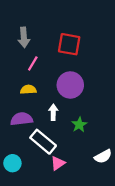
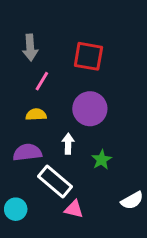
pink triangle: (58, 163) -> (74, 209), turned 49

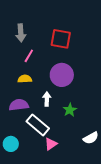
pink triangle: (74, 209) -> (51, 144), turned -48

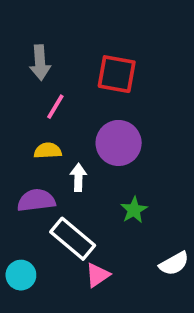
white arrow: (47, 99) -> (78, 177), moved

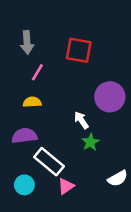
purple circle: (119, 143) -> (110, 97), moved
white arrow: (78, 177) -> (81, 120), moved, turned -36
cyan circle: (21, 275) -> (24, 185), moved

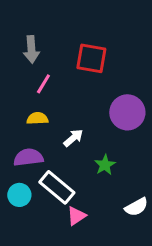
white arrow: (81, 120) -> (73, 138), moved, turned 84
cyan circle: (24, 185) -> (19, 195), moved

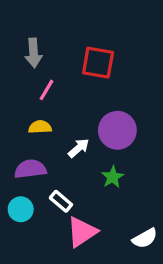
purple circle: (127, 112) -> (117, 130), moved
white rectangle: (57, 187) -> (61, 201), size x0.6
white semicircle: (136, 207) -> (145, 238), moved
pink triangle: (76, 216) -> (82, 232), size x1.5

